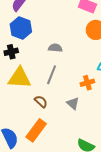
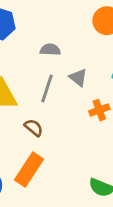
orange cross: (87, 83) -> (99, 110), moved
gray triangle: (73, 103) -> (78, 78), moved

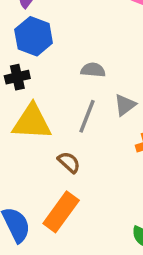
gray triangle: (78, 78) -> (125, 105), turned 42

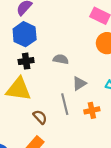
black cross: (17, 77) -> (26, 61), moved
gray line: (87, 116) -> (65, 104), moved, turned -40

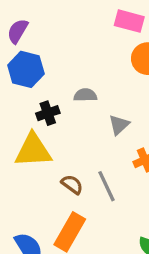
black cross: (26, 61) -> (48, 113), moved
gray line: (65, 104) -> (107, 186), moved

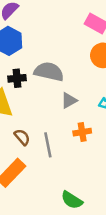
gray semicircle: (85, 95) -> (49, 72), size x1.6

